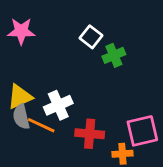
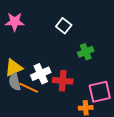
green cross: (114, 55) -> (86, 52), moved
red cross: (90, 134) -> (63, 81), moved

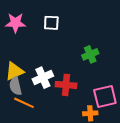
white square: (64, 26) -> (51, 23), moved, turned -35
orange line: (29, 88) -> (24, 103), moved

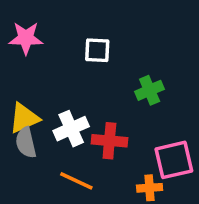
white square: (51, 23) -> (97, 50), moved
orange line: (24, 103) -> (76, 181), moved

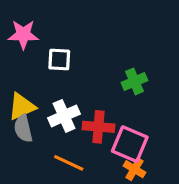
white square: (97, 50) -> (59, 60), moved
pink square: (174, 160) -> (130, 144), moved, turned 36
orange cross: (150, 188) -> (134, 169), turned 35

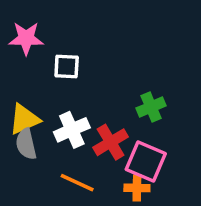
green cross: (134, 81) -> (151, 107), moved
red cross: (98, 127) -> (111, 142), turned -36
orange cross: (134, 169) -> (137, 188), moved, turned -30

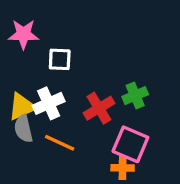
white cross: (72, 130) -> (49, 103), moved
red cross: (111, 142) -> (99, 108), moved
orange line: (77, 183) -> (60, 143), moved

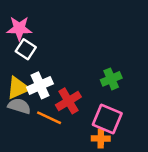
white square: (60, 59) -> (26, 49), moved, turned 30
red cross: (99, 108) -> (68, 101), moved
gray semicircle: (23, 129) -> (19, 106), turned 120

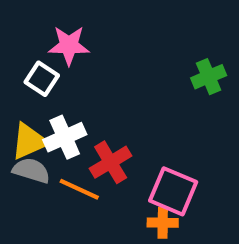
pink star: (19, 28) -> (69, 45), moved
green cross: (111, 79) -> (209, 77), moved

